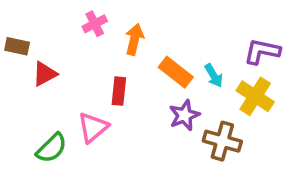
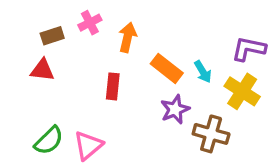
brown rectangle: (17, 46) -> (52, 36), moved, turned -30
red triangle: (45, 74) -> (42, 70), turned 35
pink triangle: (93, 127) -> (88, 145), moved

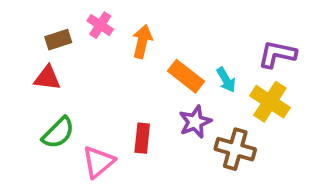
pink cross: (90, 23) -> (100, 25), turned -30
red rectangle: (113, 86) -> (142, 138), moved
green semicircle: (49, 140) -> (58, 133), moved

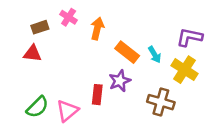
purple star: (195, 122) -> (120, 81), moved
green semicircle: (58, 133) -> (37, 107), moved

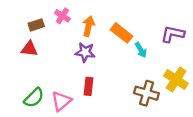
orange rectangle: (127, 52) -> (121, 33), moved
yellow cross: (185, 70) -> (176, 80), moved
purple star: (120, 81) -> (85, 52), moved, turned 30

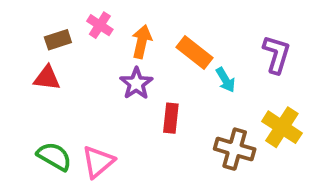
purple L-shape: (173, 34) -> (276, 54), turned 95
purple star: (85, 52) -> (136, 83), turned 30
red rectangle: (89, 86) -> (171, 118), moved
green semicircle: (34, 98) -> (54, 156), turned -105

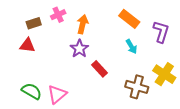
pink cross: (100, 25) -> (58, 15), turned 32
orange rectangle: (195, 53) -> (129, 19), moved
red rectangle: (171, 118) -> (100, 69), turned -49

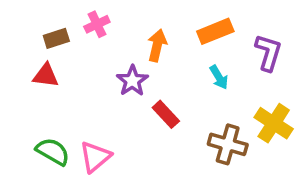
orange rectangle: (129, 19) -> (215, 31), turned -60
orange arrow: (83, 24) -> (157, 45), moved

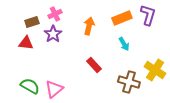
purple L-shape: (268, 53) -> (148, 15), moved
purple star: (132, 81) -> (53, 34), moved

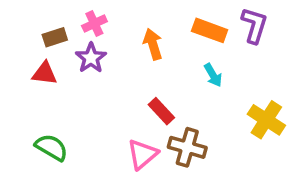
orange rectangle: (122, 18) -> (210, 30), turned 42
orange arrow: (89, 26) -> (153, 44), turned -30
brown cross: (129, 82) -> (187, 147), moved
pink triangle: (54, 89) -> (143, 154), moved

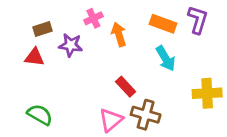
pink cross: (94, 24) -> (93, 18), moved
purple star: (91, 58) -> (71, 45), turned -30
cyan arrow: (213, 75) -> (166, 58), size x1.4
yellow cross: (266, 120) -> (207, 93), turned -36

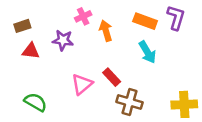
brown rectangle: (43, 29) -> (22, 26), moved
yellow cross: (207, 93) -> (184, 104), moved
pink triangle: (111, 120) -> (82, 84), moved

